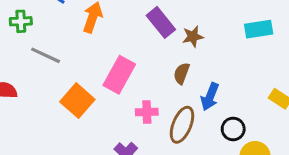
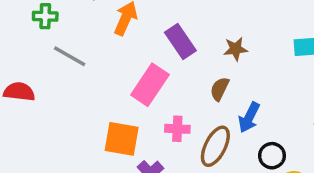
purple rectangle: (161, 22) -> (180, 41), moved
orange square: (77, 101) -> (122, 139), moved, turned -36

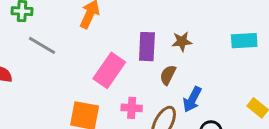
purple rectangle: (180, 41) -> (147, 47), moved, turned 36

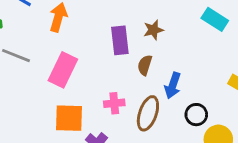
cyan rectangle: (244, 41) -> (215, 19), turned 45
pink rectangle: (109, 70) -> (63, 70), moved

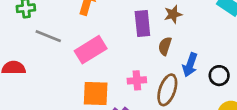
pink rectangle: (63, 70) -> (91, 50), turned 32
black circle: (196, 115) -> (219, 76), moved

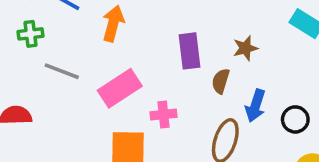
brown star: (173, 14) -> (245, 48), moved
pink cross: (137, 80) -> (164, 115), moved

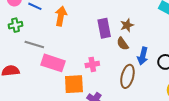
brown star: (245, 48) -> (127, 25), moved
brown semicircle: (221, 81) -> (123, 44), turned -48
pink rectangle: (120, 88) -> (53, 63), moved, turned 55

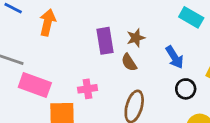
blue arrow: (143, 56) -> (175, 57), moved, turned -48

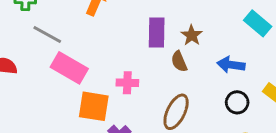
brown star: (136, 38) -> (192, 35), turned -30
blue arrow: (175, 57) -> (231, 65), turned 120

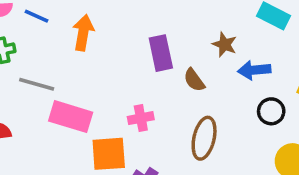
brown star: (192, 35) -> (225, 44), moved

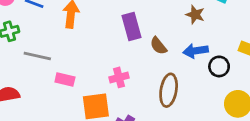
brown star: (225, 44) -> (195, 15), moved
blue arrow: (254, 70) -> (196, 51), moved
pink rectangle: (71, 117) -> (65, 79), size x0.6

